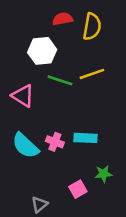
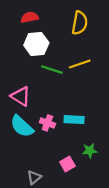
red semicircle: (63, 19) -> (30, 17), moved
pink triangle: (23, 96) -> (21, 96), moved

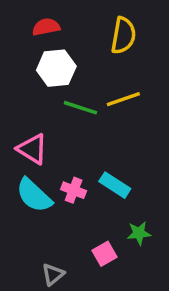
cyan rectangle: (74, 120) -> (115, 185), turned 30

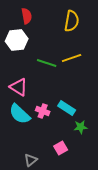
red semicircle: (46, 27) -> (27, 16), turned 91
white hexagon: (56, 68) -> (17, 40), moved
green star: (139, 233) -> (81, 127), moved

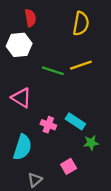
cyan semicircle: (20, 114) -> (22, 147), moved, turned -115

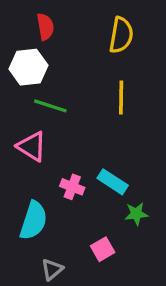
yellow line: (81, 65) -> (121, 97), turned -70
green line: (53, 71) -> (50, 106), moved

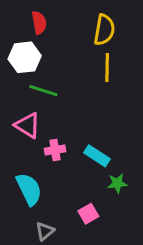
yellow line: (121, 97) -> (107, 67), moved
pink cross: (72, 187) -> (55, 150), moved, turned -30
cyan semicircle: (33, 221) -> (29, 189), turned -44

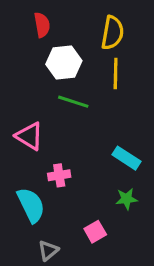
white hexagon: (25, 57) -> (64, 62), moved
green line: (43, 91) -> (73, 102), moved
pink cross: (55, 150) -> (59, 175), moved
cyan rectangle: (97, 156) -> (127, 158), moved

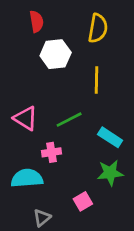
yellow line: (116, 73) -> (96, 80), moved
green line: (73, 102) -> (69, 120), moved, turned -45
green star: (127, 199) -> (110, 173), size x1.4
cyan semicircle: (31, 205) -> (27, 178), turned -68

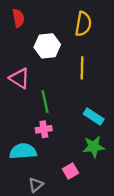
red semicircle: (36, 21) -> (18, 18), moved
pink triangle: (26, 118) -> (20, 78), moved
green line: (69, 120) -> (45, 101), moved, turned -75

